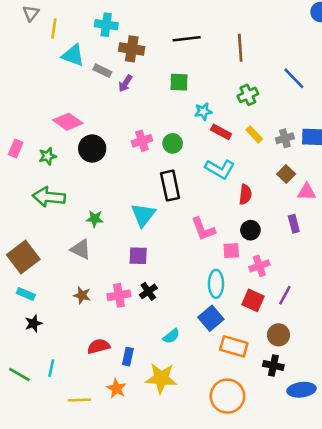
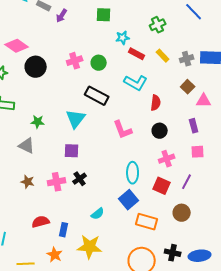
black rectangle: (170, 186) -> (97, 96), turned -50
pink square: (231, 251) -> (198, 152), moved
black cross: (273, 365) -> (173, 253), moved

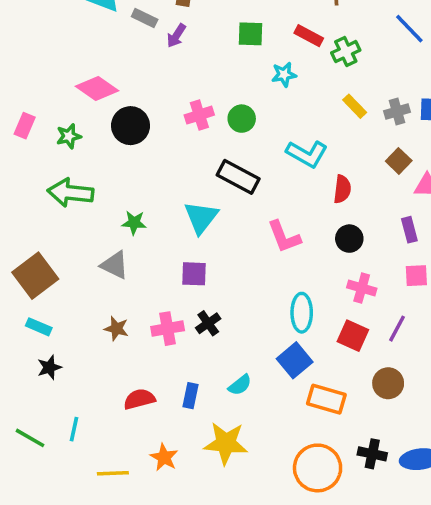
red rectangle: (137, 54) -> (309, 36), moved
pink cross: (167, 159) -> (362, 288), turned 35
blue rectangle: (64, 230) -> (190, 396), moved

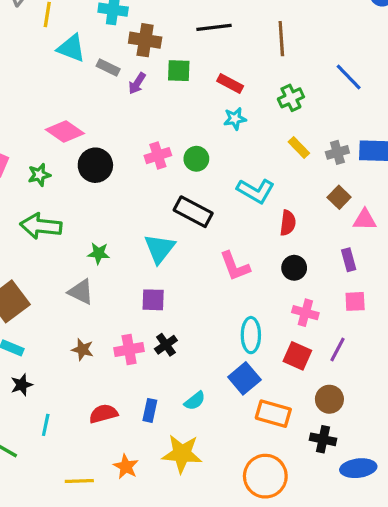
green square: (250, 34) -> (179, 71), moved
red rectangle: (309, 36) -> (230, 83), moved
cyan line: (74, 429) -> (46, 425), moved
black cross: (372, 454) -> (323, 439), moved

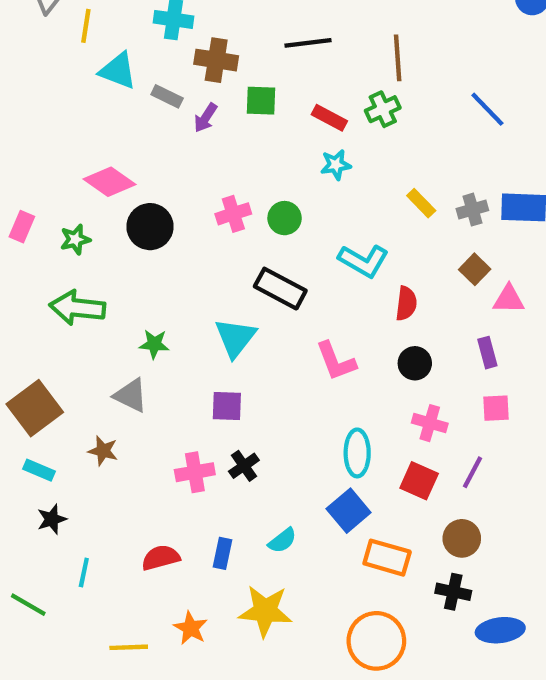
green cross: (291, 98) -> (383, 109), moved
brown star: (83, 350) -> (103, 451), moved

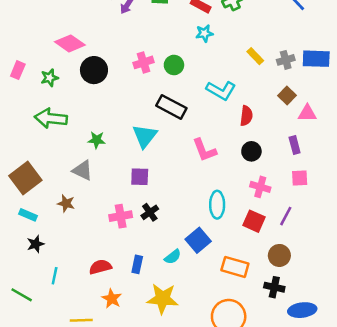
blue square: (349, 511) -> (198, 240), moved
orange star: (191, 628) -> (112, 299), moved

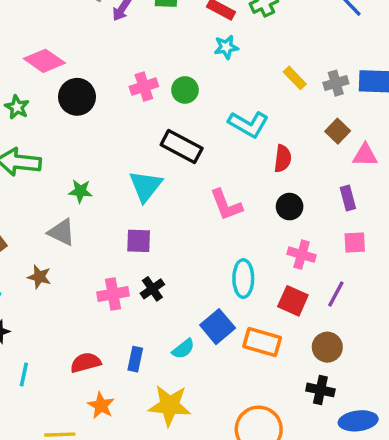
green star: (50, 78) -> (17, 107), turned -30
orange rectangle: (235, 267) -> (262, 342), moved

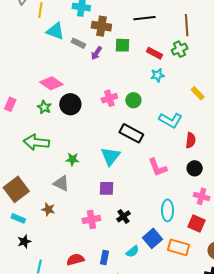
green star: (17, 107) -> (44, 107), moved
black cross: (152, 289) -> (123, 216), moved

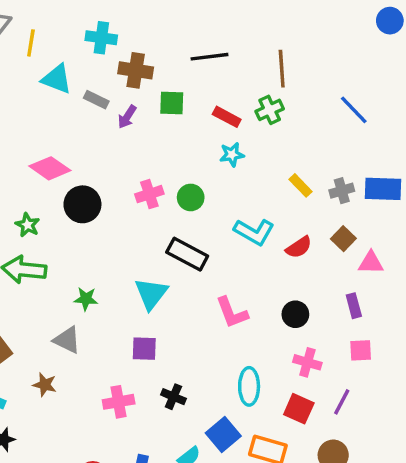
green star: (44, 107) -> (28, 225), moved
red semicircle: (191, 140) -> (299, 247), moved, turned 49
black cross: (123, 216) -> (173, 397), turned -32

